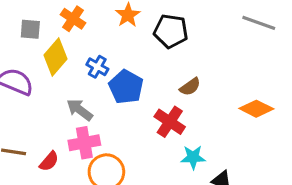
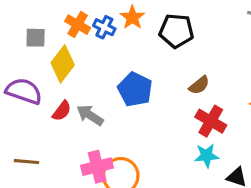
blue cross: (97, 67) -> (104, 27), moved
red cross: (170, 122) -> (211, 121), moved
pink cross: (84, 143) -> (97, 167), moved
red semicircle: (49, 161) -> (62, 111), moved

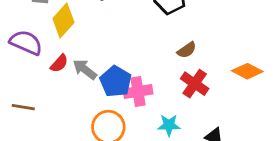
blue pentagon: (135, 89) -> (116, 81), moved
cyan star: (207, 156) -> (169, 125), moved
pink cross: (97, 167) -> (138, 92), moved

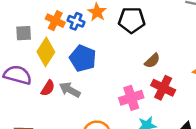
blue pentagon: (116, 81) -> (83, 58), moved
pink cross: (138, 92) -> (131, 98), moved

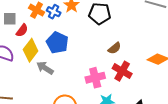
yellow diamond: (46, 52) -> (31, 50), moved
red semicircle: (48, 88) -> (22, 30), moved

